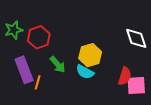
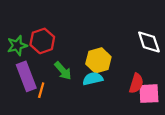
green star: (14, 30) -> (17, 45), moved
cyan semicircle: (85, 72) -> (93, 79), turned 138

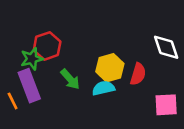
green star: (17, 45) -> (32, 59), moved
red semicircle: (136, 83) -> (138, 74), moved
orange line: (41, 90) -> (13, 101), moved, turned -42

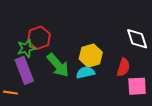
red semicircle: (138, 74) -> (123, 67), moved
green arrow: (70, 79) -> (58, 65), size x1.4
orange line: (13, 101) -> (11, 93), moved, turned -56

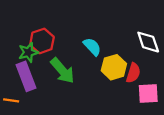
yellow hexagon: (91, 56) -> (114, 67), moved
cyan semicircle: (85, 73) -> (92, 47), moved, turned 60

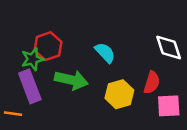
yellow hexagon: (114, 67) -> (119, 94), moved
green arrow: (63, 71) -> (71, 80), turned -36

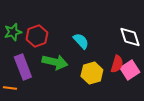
green star: (32, 59) -> (13, 32), moved
pink square: (169, 106) -> (130, 70), moved, turned -30

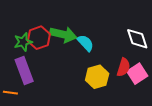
green star: (13, 32) -> (23, 42), moved
green arrow: (55, 62) -> (63, 34), moved

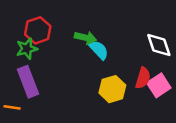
green arrow: (63, 34) -> (85, 38), moved, size x0.7
red hexagon: (39, 38) -> (38, 30), moved

